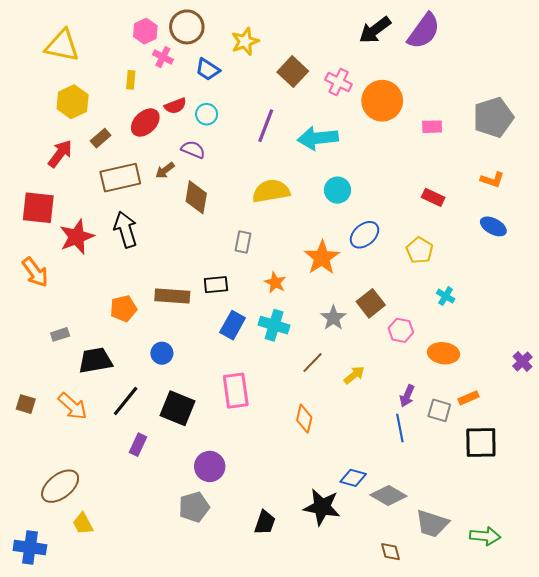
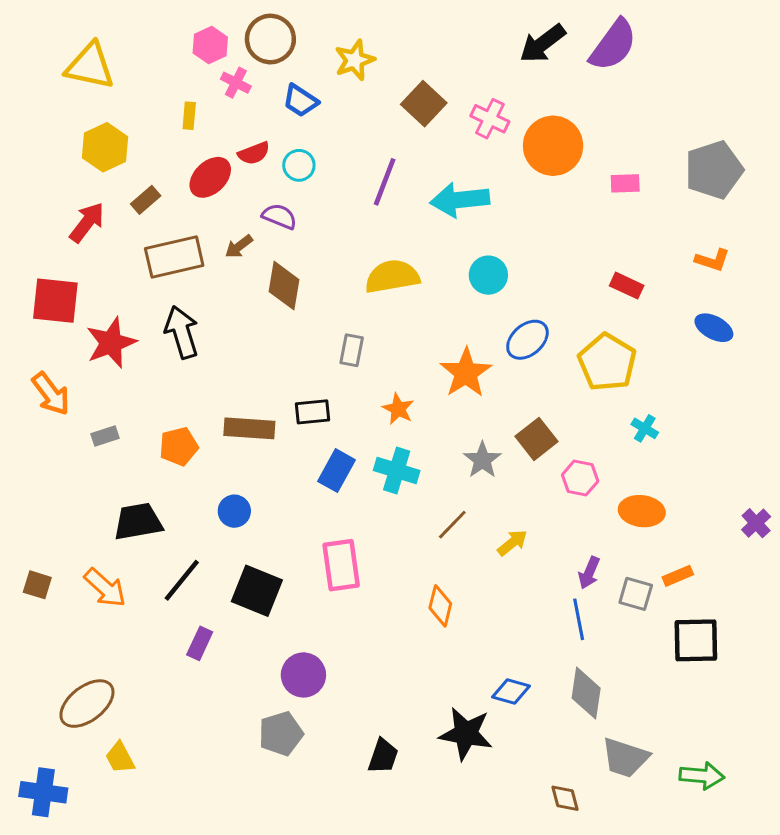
yellow pentagon: (420, 250) -> (607, 362), size x1.5
gray rectangle: (60, 334) -> (105, 436), moved
gray diamond: (388, 496) -> (586, 693), moved, turned 68

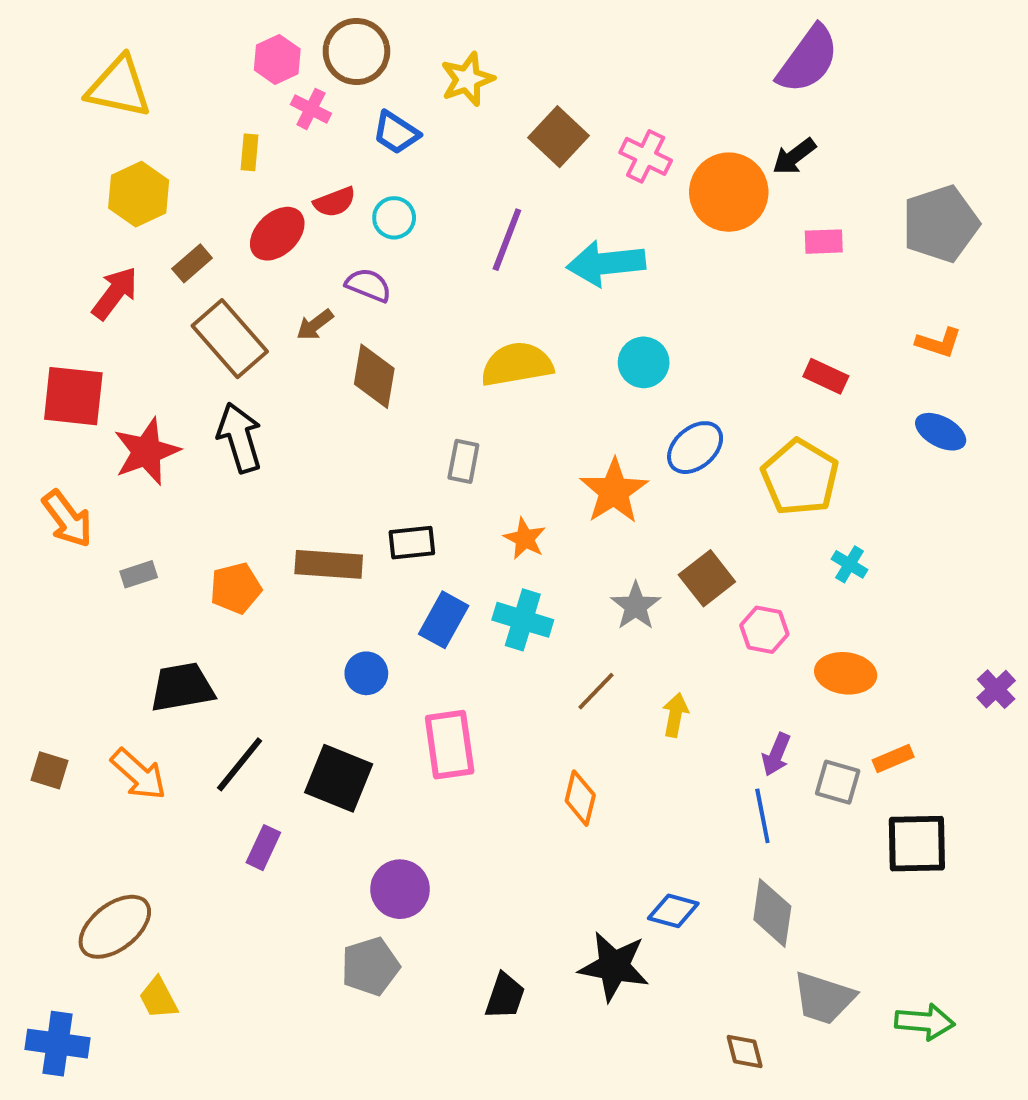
black arrow: (543, 44) -> (794, 156), moved, size x0.7
brown rectangle: (174, 257) -> (230, 339), turned 62
blue circle: (234, 511) -> (366, 673), moved
yellow arrow: (512, 543) -> (675, 715), turned -40

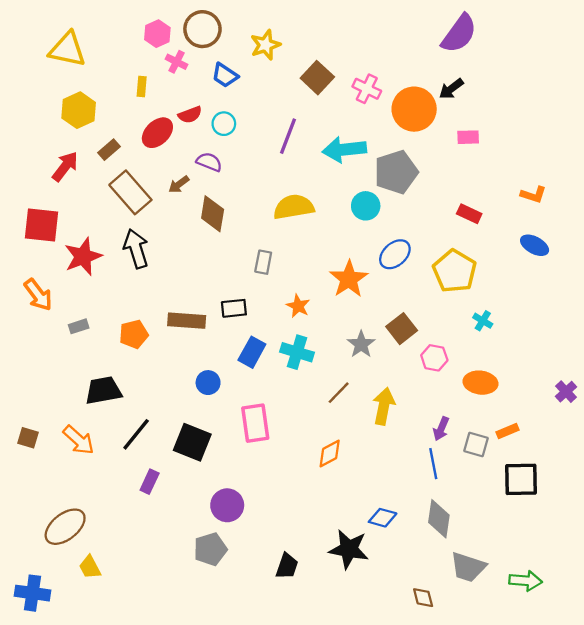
gray pentagon: (941, 224) -> (396, 172), moved
yellow arrow: (675, 715) -> (384, 406), size x1.5
orange diamond: (580, 798) -> (330, 454), turned 48

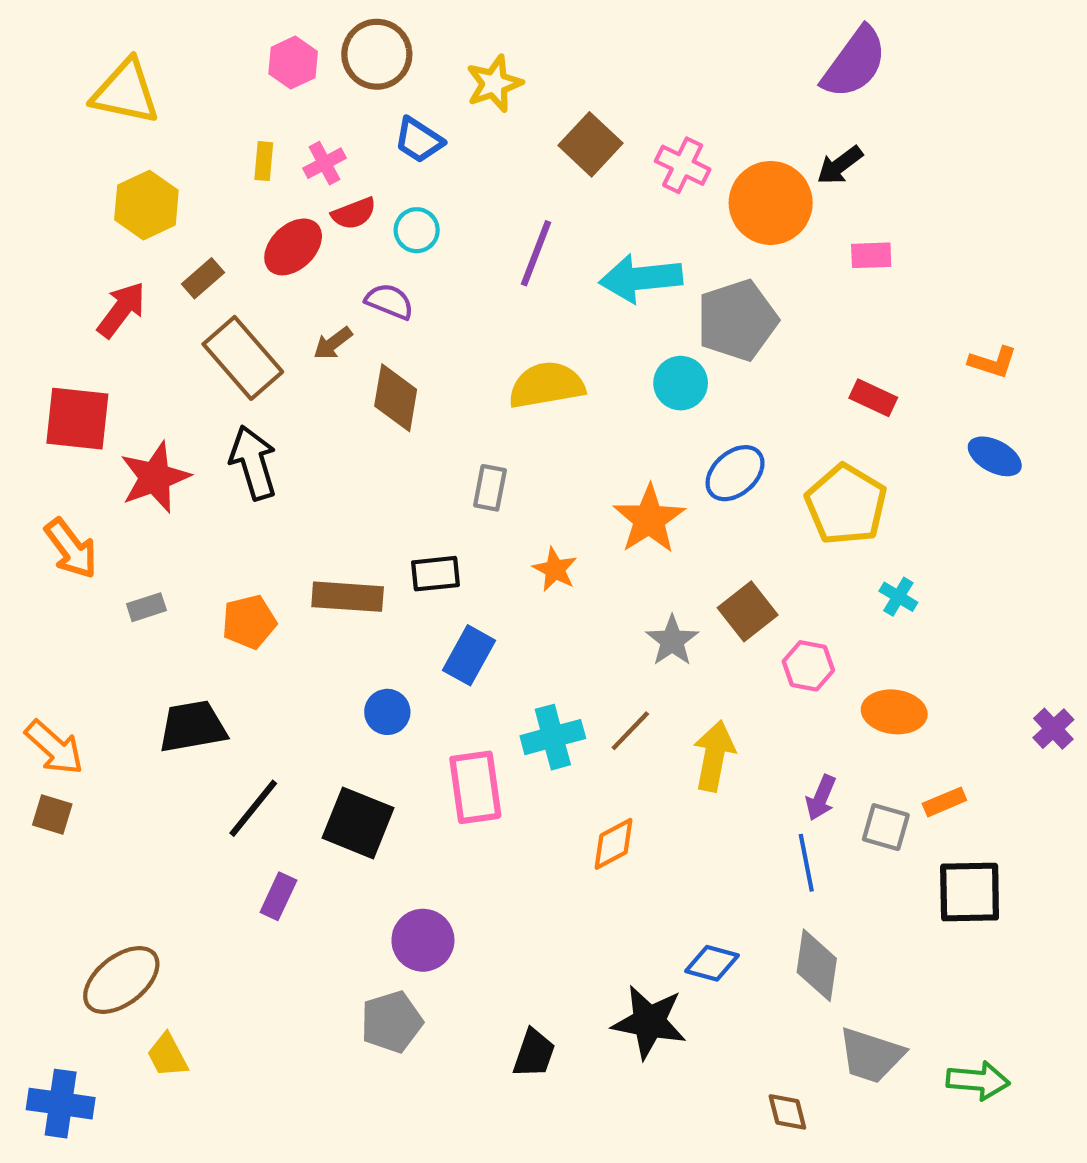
pink cross: (177, 62) -> (324, 163), moved, turned 35
cyan cross: (297, 352) -> (553, 737), moved, turned -32
orange arrow: (79, 440) -> (54, 748), moved

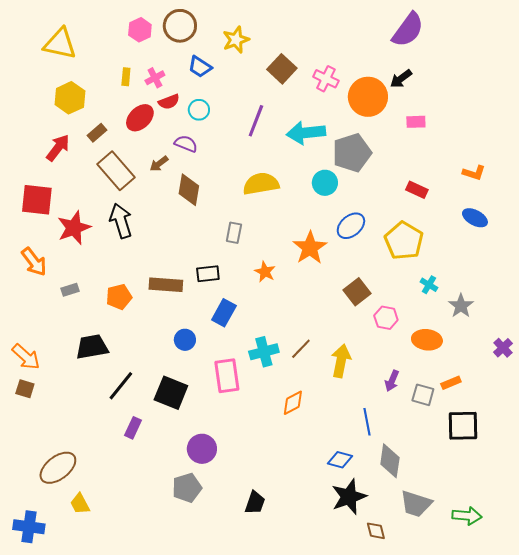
gray star: (672, 641) -> (461, 306), moved
blue line: (806, 863) -> (367, 422), moved
black star: (649, 1022) -> (349, 497), moved, turned -30

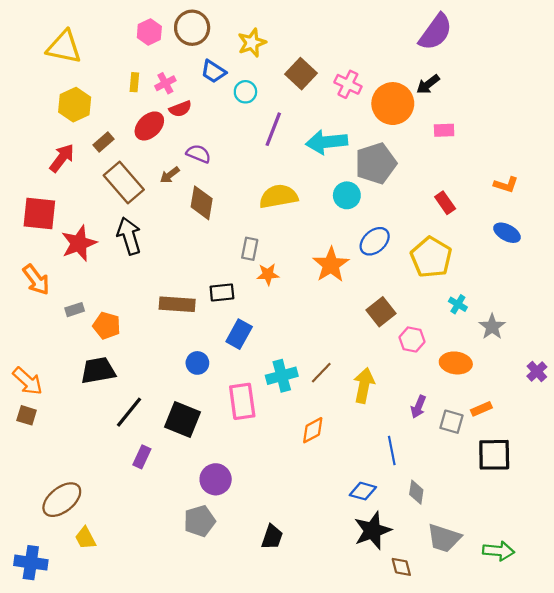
cyan circle: (199, 110) -> (245, 92), moved
red rectangle: (417, 190) -> (445, 203), turned 30
orange star: (265, 272) -> (268, 274), moved, turned -30
orange pentagon: (119, 297) -> (107, 326), moved, turned 30
gray diamond: (390, 461) -> (416, 492), size x0.7

